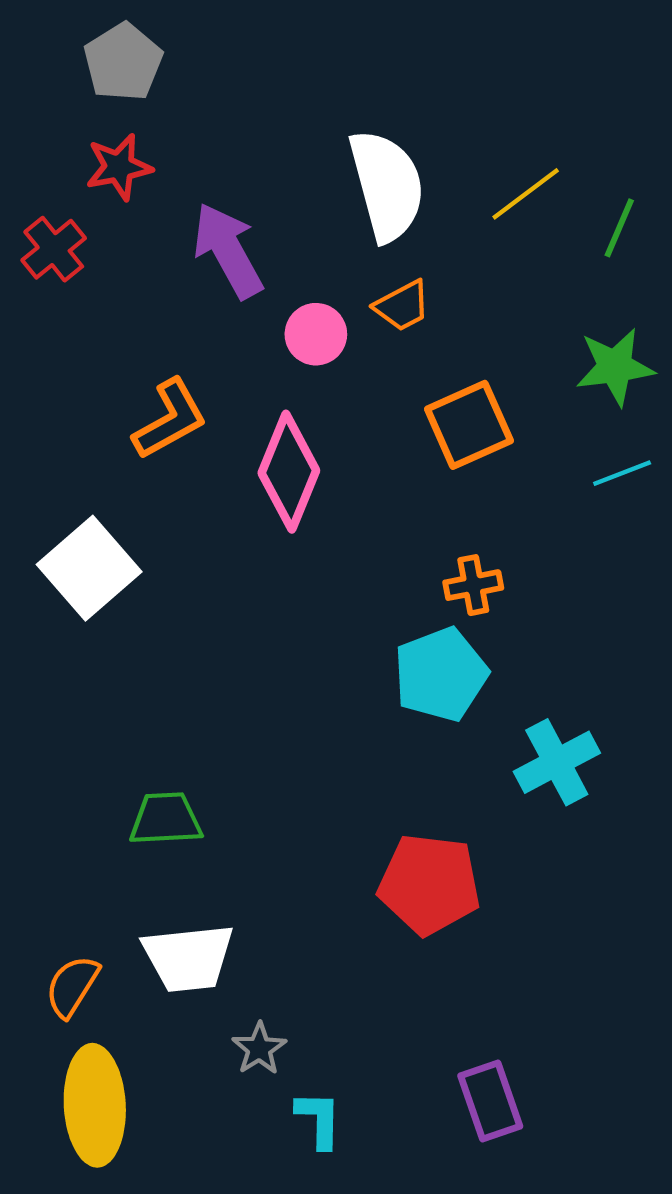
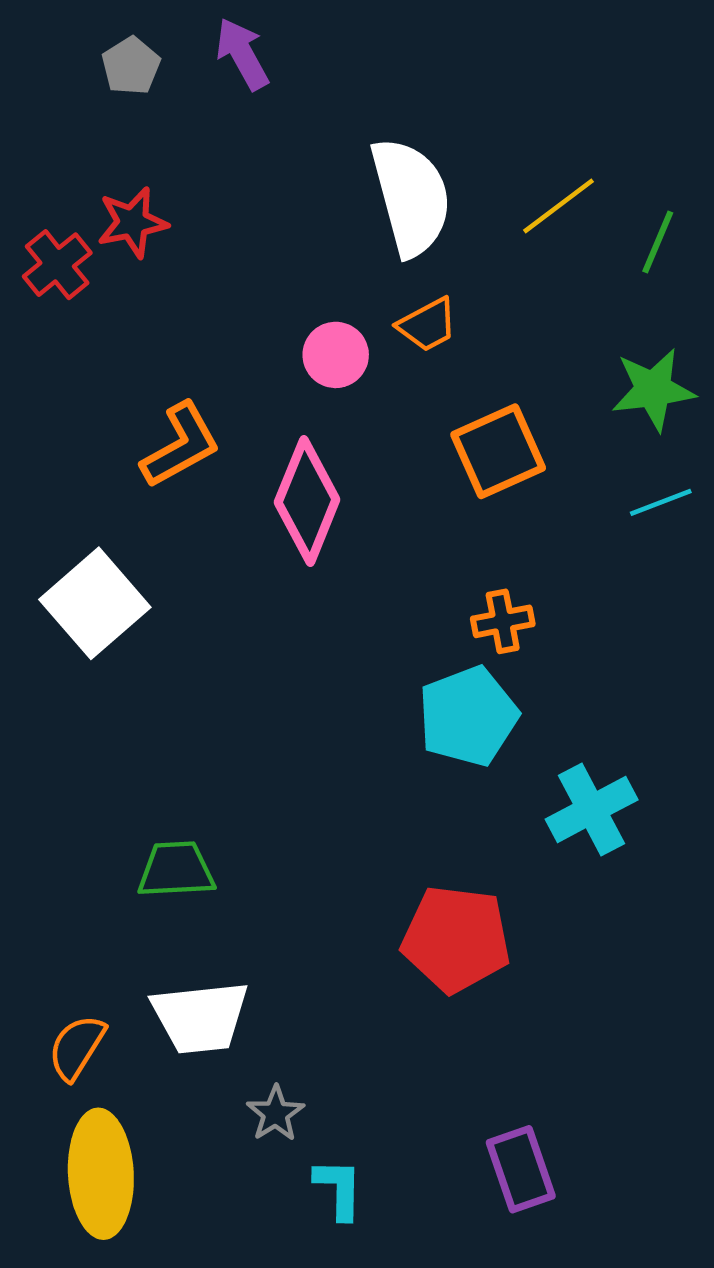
gray pentagon: (123, 62) -> (131, 66), size x0.7
red star: (119, 167) -> (132, 222), moved
purple arrow: (228, 251) -> (242, 54), moved, size x0.7

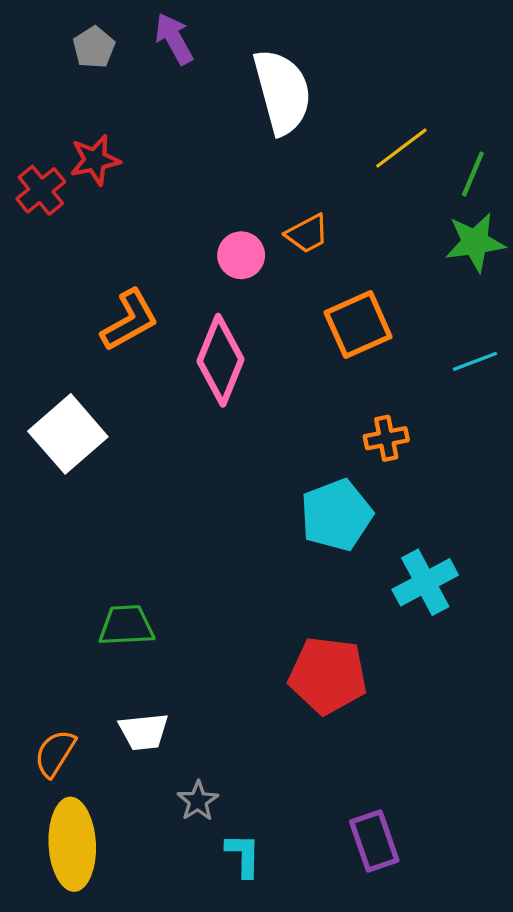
white semicircle: (411, 197) -> (282, 92), moved
green star: (653, 390) -> (475, 242), moved
orange cross: (503, 621) -> (386, 438), moved
white trapezoid: (200, 1017) -> (144, 732), size x0.7

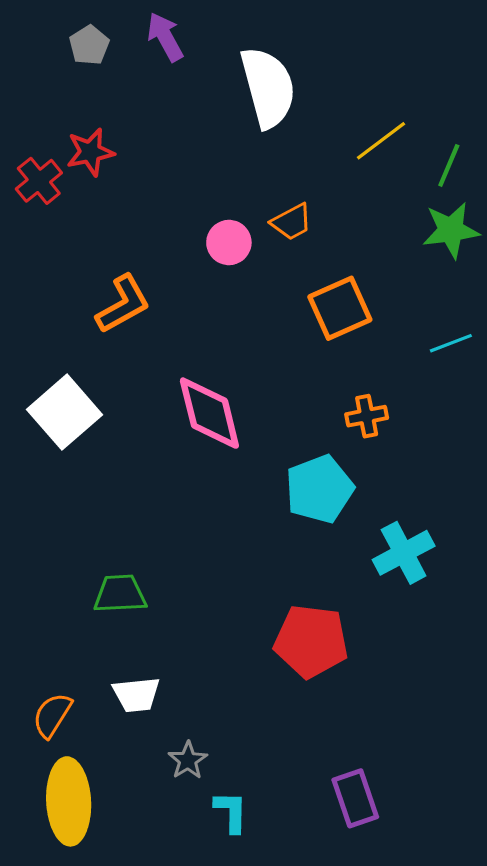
pink diamond: (221, 360) -> (209, 413), moved, turned -36

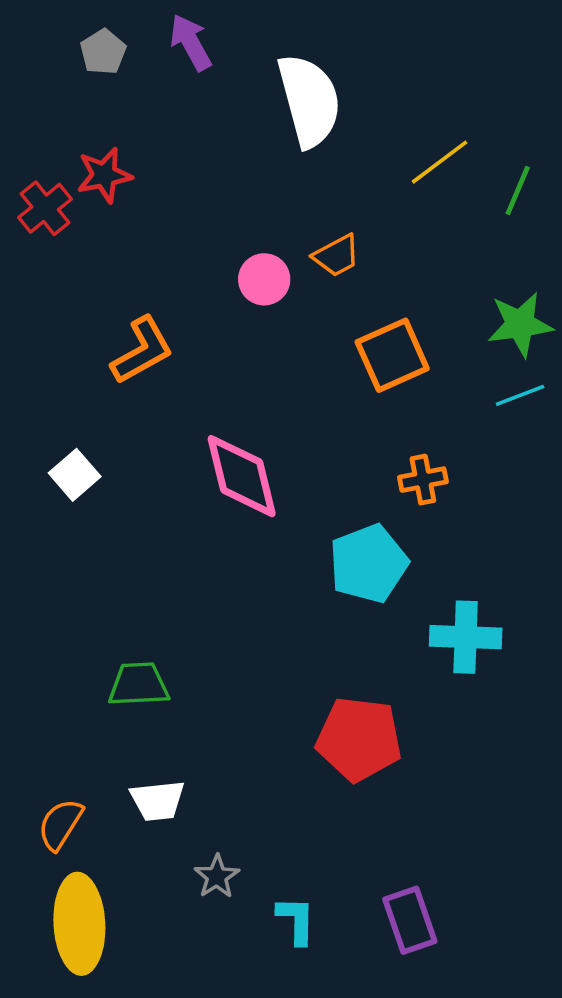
green star: (451, 230) -> (520, 324), moved
white square: (65, 412) -> (75, 475), size x0.6
cyan cross: (404, 553) -> (466, 637), turned 30
cyan L-shape: (231, 812) -> (296, 920), moved

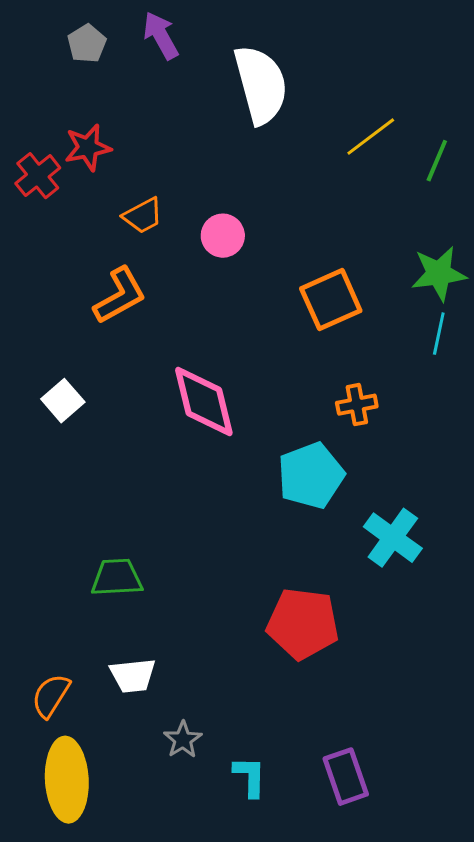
orange trapezoid: (336, 256) -> (143, 216), moved
cyan line: (520, 395) -> (439, 334), turned -57
cyan cross: (466, 637) -> (393, 538), turned 34

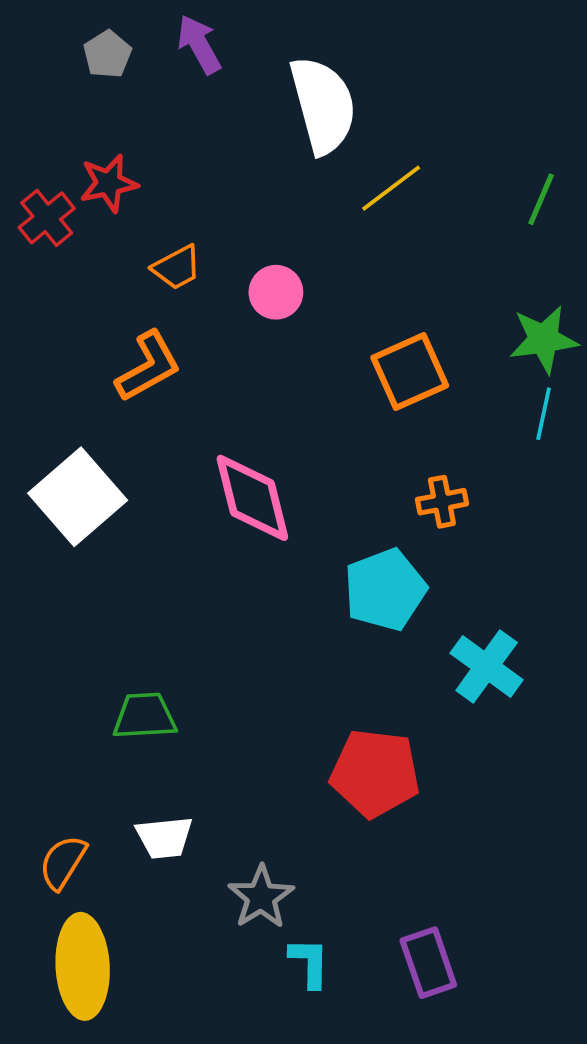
yellow line: (371, 137) -> (391, 188), moved
white square: (63, 401) -> (78, 497), size x1.8
gray star: (183, 740) -> (261, 897), moved, size x1.4

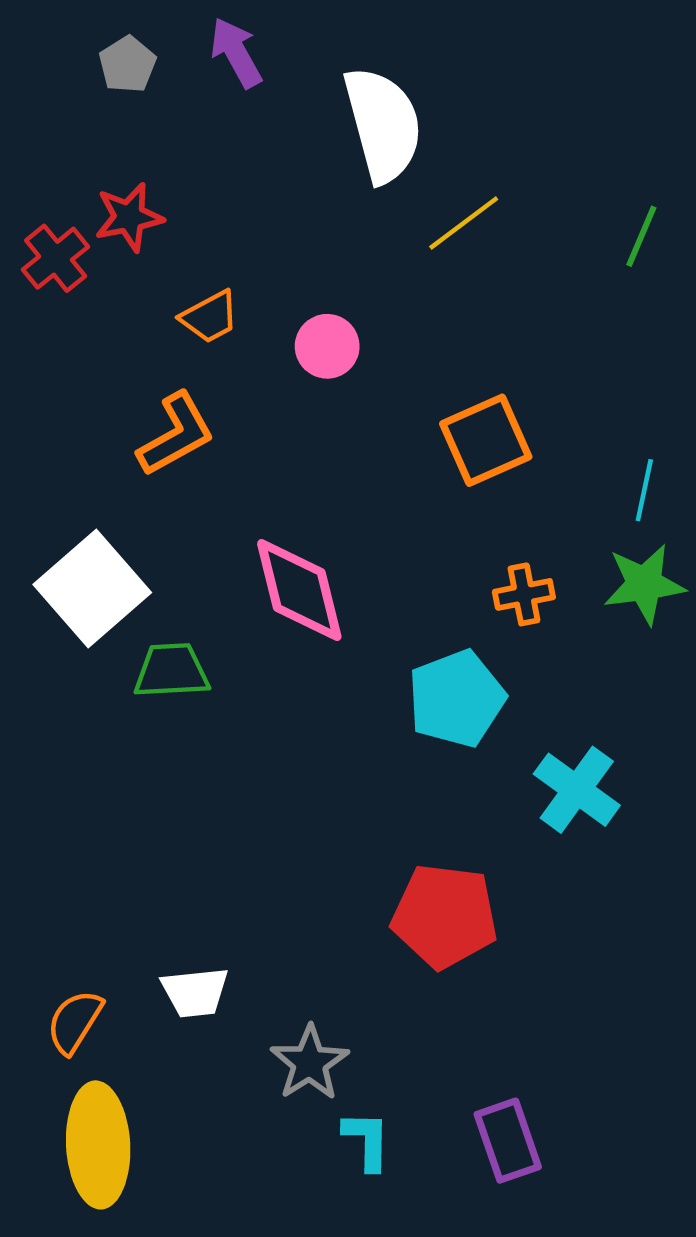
green star: (544, 339) -> (644, 584), moved
green trapezoid: (145, 716) -> (172, 671), moved

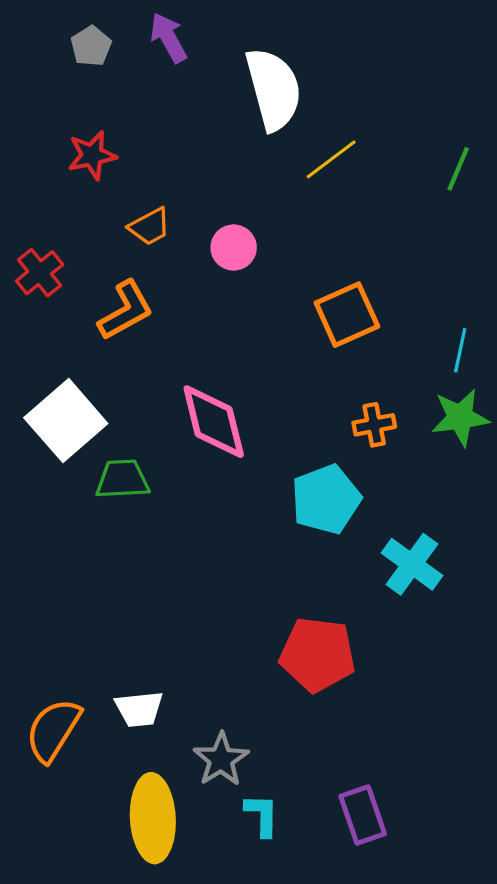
red cross: (56, 258) -> (40, 273), moved
orange semicircle: (75, 1022) -> (53, 730), size x1.4
yellow ellipse: (98, 1145) -> (153, 818), moved

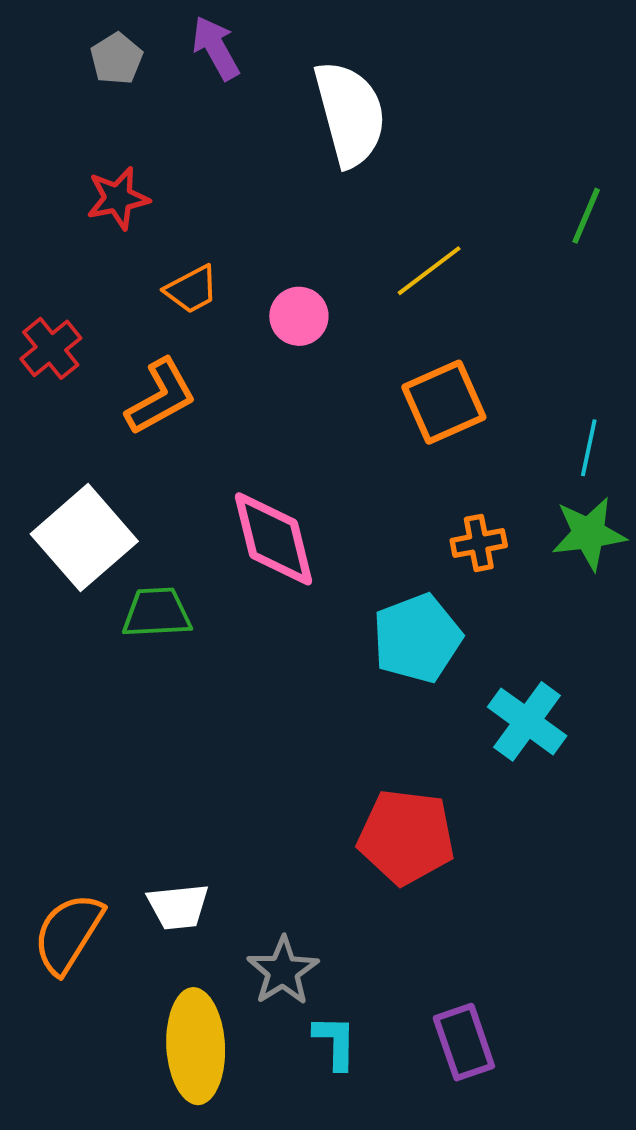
yellow line: (331, 159) -> (429, 271), moved

